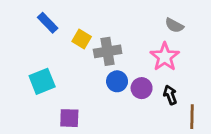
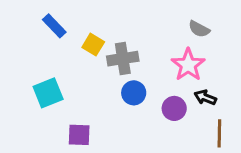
purple circle: (142, 88) -> (174, 108), moved
black arrow: (170, 95) -> (205, 98), moved, turned -48

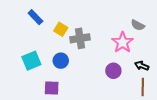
gray semicircle: (199, 29) -> (138, 25), moved
blue circle: (134, 93) -> (61, 61), moved
black arrow: (205, 98) -> (142, 66), moved

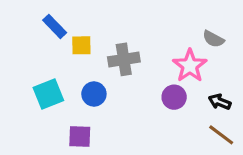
yellow square: (61, 29) -> (81, 45), moved, turned -32
purple circle: (113, 71) -> (174, 97), moved
brown line: (143, 87) -> (221, 135), turned -54

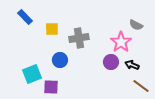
blue rectangle: (55, 26) -> (25, 17), moved
cyan square: (48, 94) -> (32, 74), moved
black arrow: (220, 102) -> (132, 65), moved

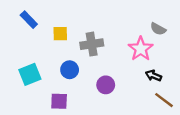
purple circle: (111, 62) -> (106, 85), moved
cyan square: (32, 74) -> (30, 74), moved

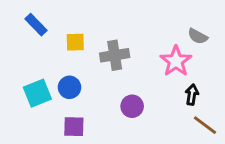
blue circle: (70, 70) -> (69, 87), moved
black arrow: (153, 76) -> (192, 95), turned 77

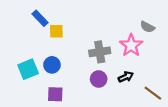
blue rectangle: (36, 25) -> (40, 18), moved
gray cross: (115, 55) -> (100, 52), moved
black arrow: (192, 95) -> (126, 77), moved, turned 56

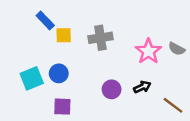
gray semicircle: (147, 27) -> (177, 49), moved
gray cross: (100, 52) -> (100, 38), moved

